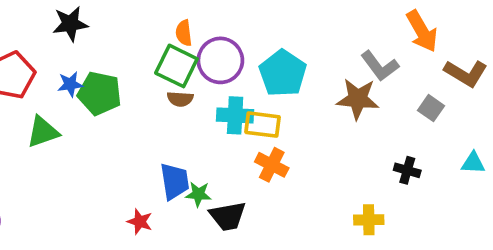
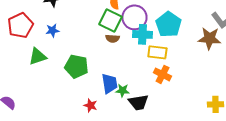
green pentagon: (100, 93) -> (76, 66), moved
cyan cross: (235, 115) -> (142, 34), moved

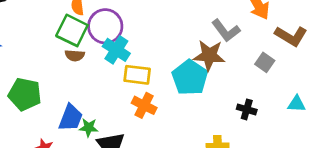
cyan pentagon: (168, 24) -> (190, 78), moved
cyan cross: (142, 34) -> (116, 50), turned 30
blue trapezoid: (109, 83) -> (71, 118), turned 30

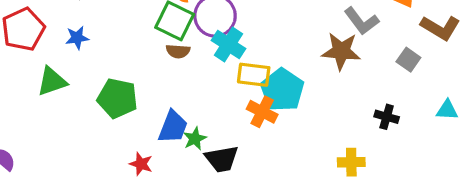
cyan pentagon: (190, 78) -> (282, 90), moved
green star: (89, 128) -> (195, 139), turned -30

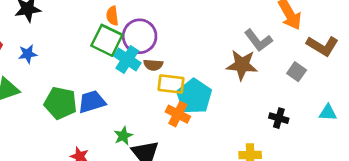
cyan cross: (228, 44) -> (127, 59), moved
brown semicircle: (178, 51) -> (153, 65), moved
blue trapezoid: (173, 127) -> (92, 102), moved, turned -128

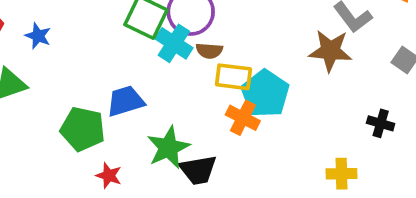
blue star: (28, 54) -> (38, 36), turned 30
green pentagon: (60, 103) -> (83, 129), moved
green star: (123, 136) -> (168, 148), size x1.6

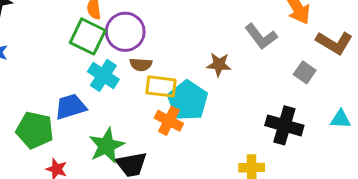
cyan cross: (174, 43) -> (103, 75), moved
brown star: (330, 51) -> (219, 65), moved, size x0.7
black cross: (381, 123) -> (284, 125), size x1.6

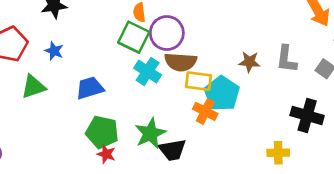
gray L-shape: (261, 36) -> (286, 59), moved, turned 44
brown semicircle: (141, 65) -> (181, 62), size x1.6
blue trapezoid: (71, 107) -> (90, 88), moved
green pentagon: (35, 130) -> (102, 132), moved

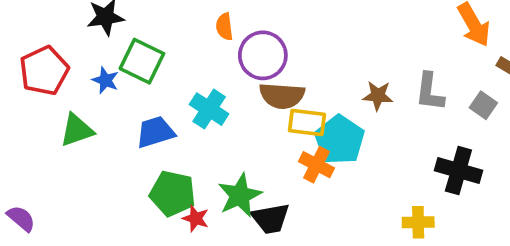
green square: (134, 37) -> (142, 61), moved
cyan cross: (148, 72) -> (209, 109), moved
red star: (106, 154) -> (196, 218), moved

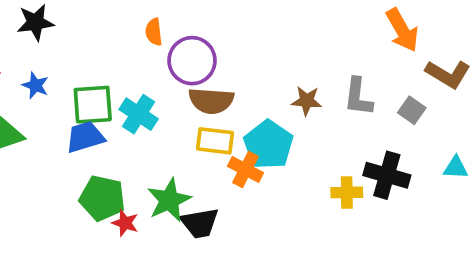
green square: (142, 61) -> (93, 105), moved, turned -30
yellow rectangle: (307, 123) -> (215, 141), moved
yellow cross: (418, 222) -> (347, 192), moved

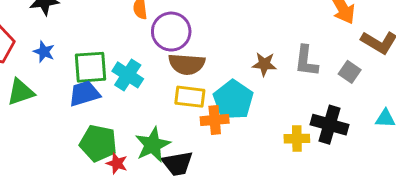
orange cross: (246, 170) -> (215, 120), turned -32

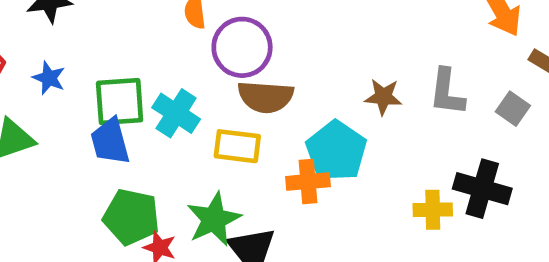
blue trapezoid: (84, 94) -> (110, 142), turned -88
yellow rectangle: (190, 97) -> (237, 146), moved

